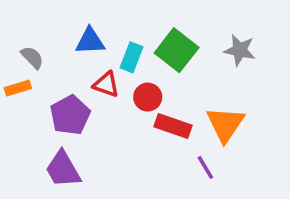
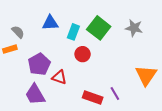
red triangle: (106, 84) -> (59, 77), moved
orange triangle: (225, 124) -> (146, 75), moved
red rectangle: (173, 126) -> (93, 98), moved

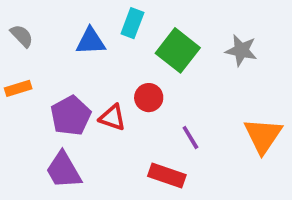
gray semicircle: (18, 32) -> (22, 36), moved
cyan rectangle: (73, 32) -> (132, 23), moved
red triangle: (59, 77) -> (112, 118), moved
purple line: (115, 93) -> (190, 137), moved

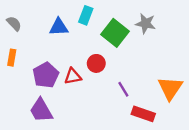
gray star: (241, 50) -> (146, 23), moved
orange rectangle: (18, 88) -> (12, 58), turned -63
red triangle: (112, 118) -> (73, 76), turned -30
red rectangle: (167, 176) -> (143, 114), moved

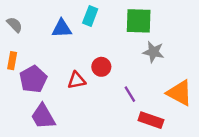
gray star: (146, 23) -> (153, 52), moved
green square: (115, 33) -> (139, 21), moved, turned -36
purple pentagon: (46, 75) -> (33, 79), moved
orange triangle: (170, 88) -> (179, 93), turned -36

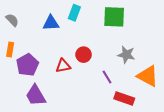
gray star: (153, 52) -> (126, 55), moved

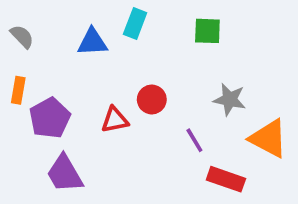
green square: (114, 17) -> (207, 31), size x0.7

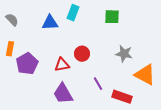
purple line: (194, 140) -> (98, 84), moved
purple trapezoid: (65, 174) -> (63, 94), moved

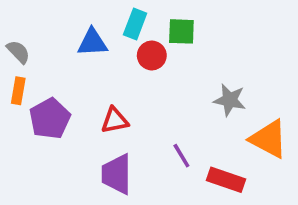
green square: (112, 17) -> (181, 31), moved
gray semicircle: (12, 20) -> (18, 52), moved
red circle: (82, 54) -> (152, 55), moved
purple trapezoid: (63, 94) -> (117, 174), turned 30

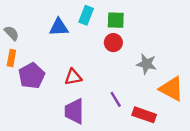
red circle: (152, 55) -> (113, 43), moved

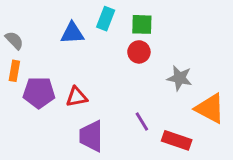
purple pentagon: (32, 76) -> (39, 93), turned 30
red triangle: (73, 77) -> (77, 97), moved

